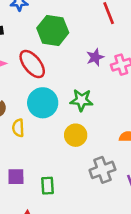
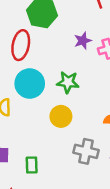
red ellipse: (32, 64) -> (21, 45), turned 48
gray cross: (102, 170) -> (86, 151), turned 30

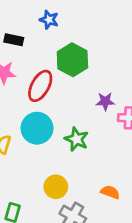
yellow circle: (61, 116) -> (56, 187), moved

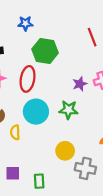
blue star: (49, 20) -> (25, 23), moved
purple star: (105, 101) -> (80, 84), moved

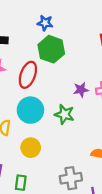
blue star: (25, 23) -> (45, 23), moved
yellow circle: (65, 151) -> (31, 148), moved
gray cross: (85, 168) -> (71, 178), turned -30

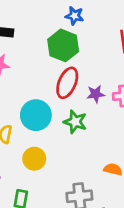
blue star: (45, 23) -> (74, 16), moved
red ellipse: (28, 75) -> (67, 83), moved

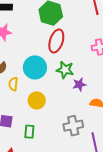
purple star: (96, 94) -> (79, 84), moved

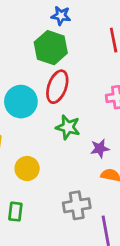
cyan circle: (35, 67) -> (21, 102), moved
purple star: (79, 84) -> (100, 149), moved

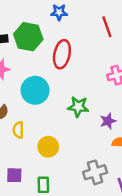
green hexagon: (51, 48) -> (28, 37), moved
red ellipse: (57, 87) -> (62, 54), moved

